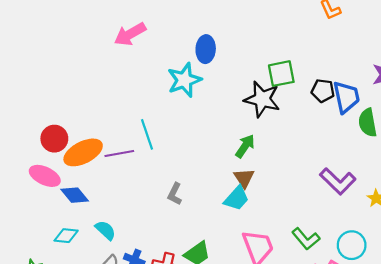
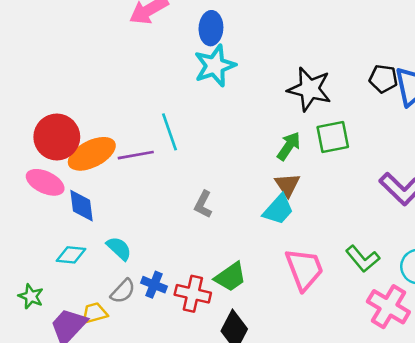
blue ellipse: (206, 49) -> (211, 28), moved
green square: (281, 74) -> (333, 137), moved
red circle: (54, 139) -> (57, 137), size x1.4
blue diamond: (75, 195) -> (81, 206), turned 32

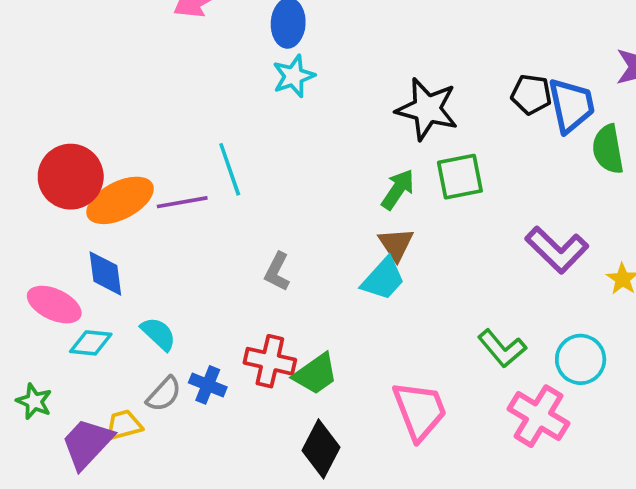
cyan star: (215, 66) -> (294, 76), size x0.7
pink ellipse: (45, 182) -> (54, 305), moved
pink trapezoid: (304, 269) -> (420, 411), moved
red cross: (193, 294) -> (270, 361), moved

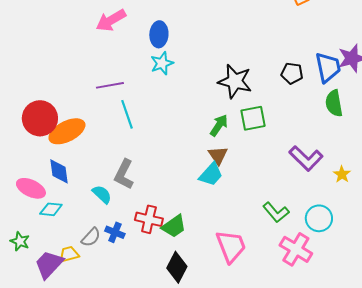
blue trapezoid: (571, 105) -> (328, 67), moved
purple line: (182, 202) -> (110, 85), moved
gray L-shape: (277, 272) -> (124, 174), moved, size x1.4
cyan semicircle: (158, 334) -> (102, 194), moved

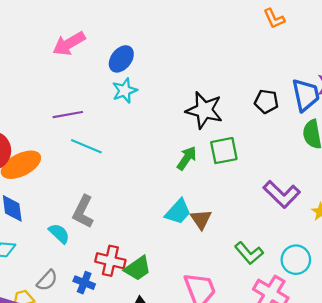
blue ellipse: (159, 34) -> (121, 59), turned 35
cyan line: (127, 114) -> (86, 146), turned -48
brown triangle: (218, 155) -> (201, 219), moved
blue cross: (115, 232) -> (84, 283), moved

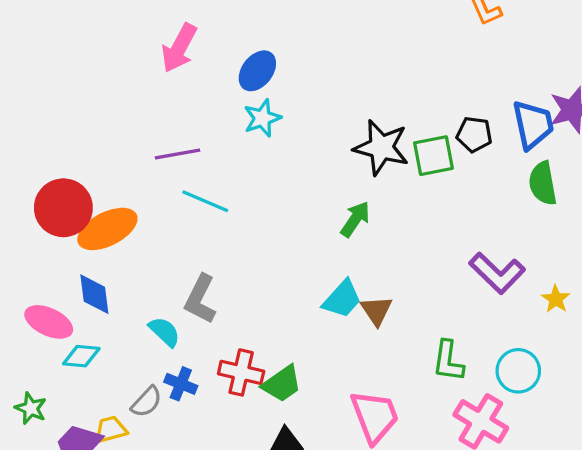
pink arrow: (69, 44) -> (179, 48), turned -32
green square: (224, 151) -> (433, 156), moved
green L-shape: (249, 253) -> (448, 361), turned 48
blue cross: (84, 283) -> (181, 384), moved

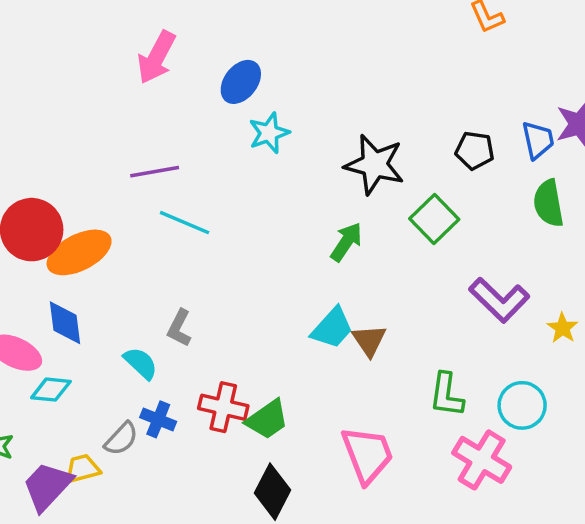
cyan star: (262, 118) -> (269, 133), moved
blue trapezoid: (533, 125) -> (538, 140), size x0.7
green square: (433, 156) -> (434, 219), moved, turned -33
gray L-shape: (200, 299) -> (179, 328), size x0.7

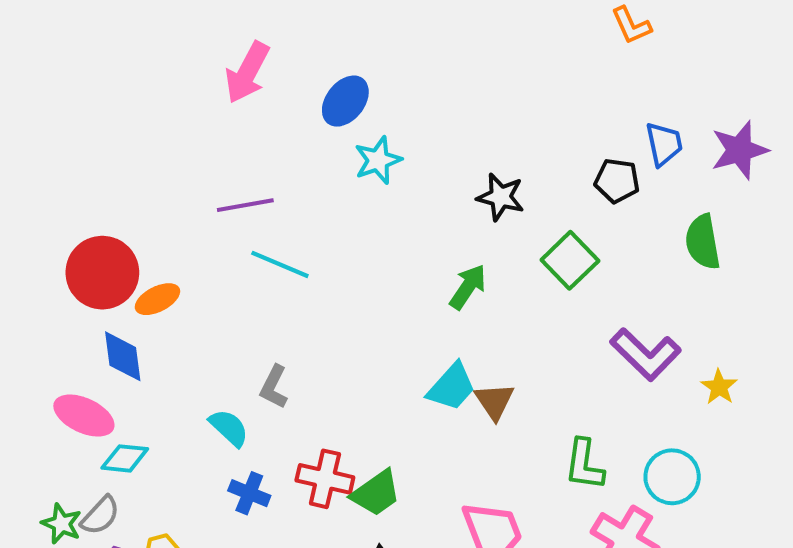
blue trapezoid: (538, 140) -> (664, 144), moved
black star: (374, 165) -> (501, 197), size x0.7
orange ellipse: (79, 252) -> (157, 299), size x0.6
blue diamond: (65, 323) -> (123, 356), moved
gray semicircle: (121, 439) -> (100, 516), moved

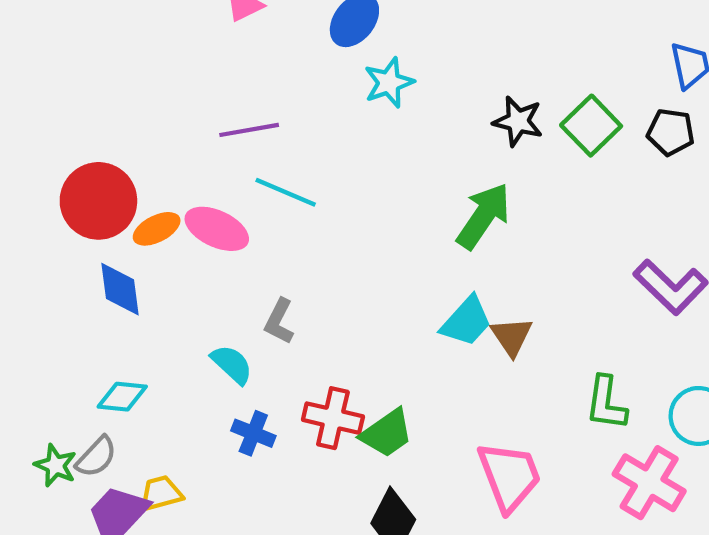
black pentagon: (617, 181) -> (671, 132), moved
green square: (570, 260) -> (591, 126), moved
green arrow: (468, 287) -> (484, 216), size x1.4
pink ellipse: (84, 416) -> (217, 229), moved

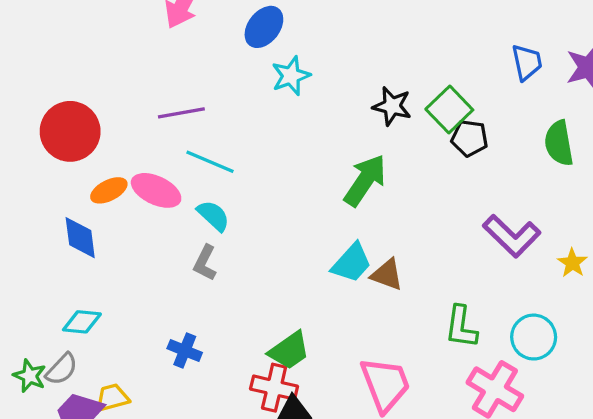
black pentagon: (671, 132) -> (470, 138), moved
red circle: (98, 201) -> (70, 131), moved
brown triangle: (511, 336) -> (387, 275), turned -36
cyan semicircle: (232, 364) -> (213, 216), moved
red cross: (333, 418) -> (274, 388), moved

